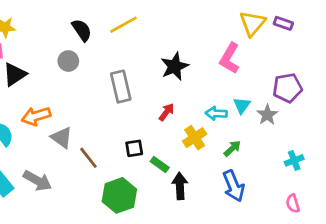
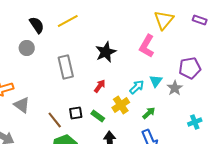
purple rectangle: (283, 23) -> (200, 20), moved
cyan arrow: (216, 113) -> (137, 87), turned 133
brown line: (88, 158) -> (55, 120), moved
green rectangle: (160, 165) -> (98, 116), moved

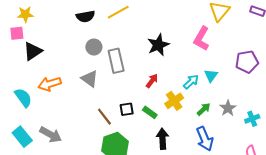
black semicircle: (37, 25) -> (85, 16), turned 114
gray circle: (27, 48) -> (94, 47), moved
gray star: (175, 88) -> (228, 108), moved
gray triangle: (22, 105) -> (90, 79), moved

